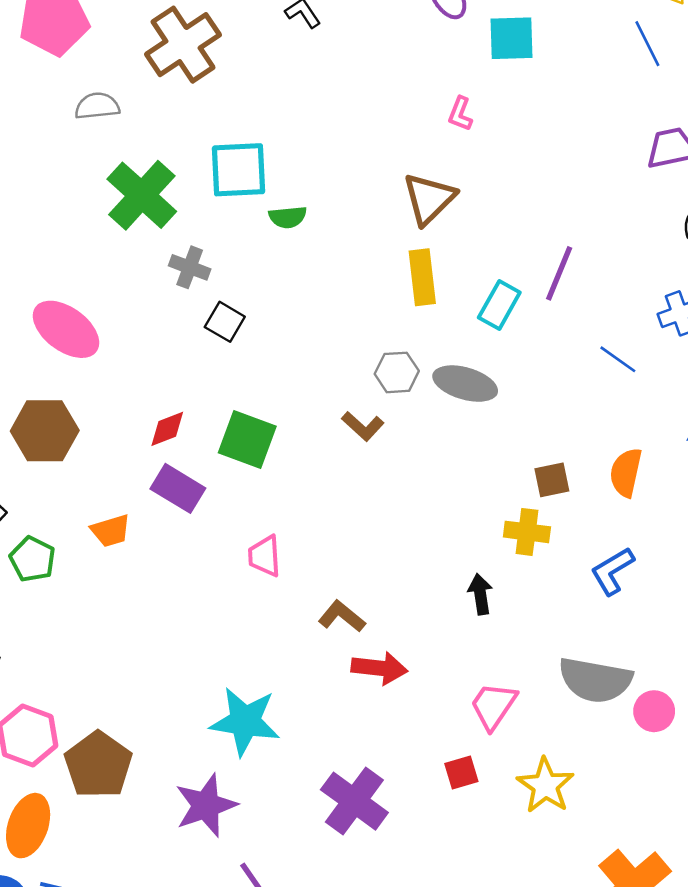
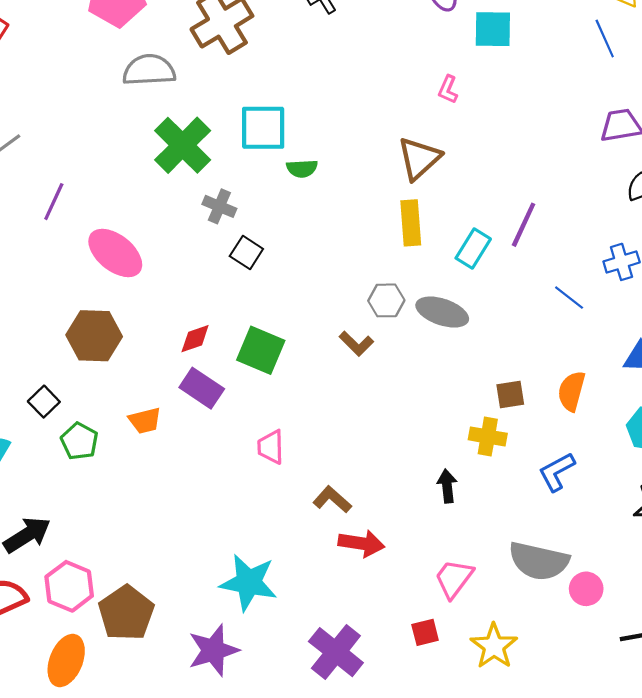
gray semicircle: (97, 106) -> (149, 70), size x1.4

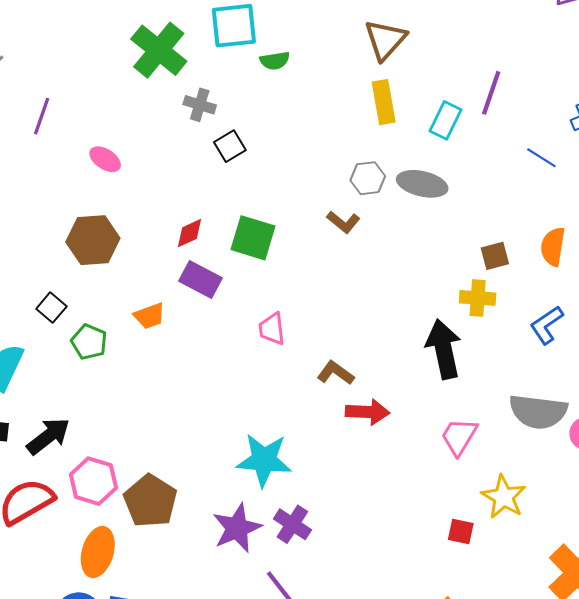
pink ellipse: (115, 253) -> (105, 159), size x0.6
black square: (246, 253) -> (230, 146), turned 32
black arrow: (447, 486) -> (444, 349), size x1.8
red square: (425, 632) -> (461, 531), moved, turned 32
purple cross: (336, 652) -> (292, 524), moved, size x0.7

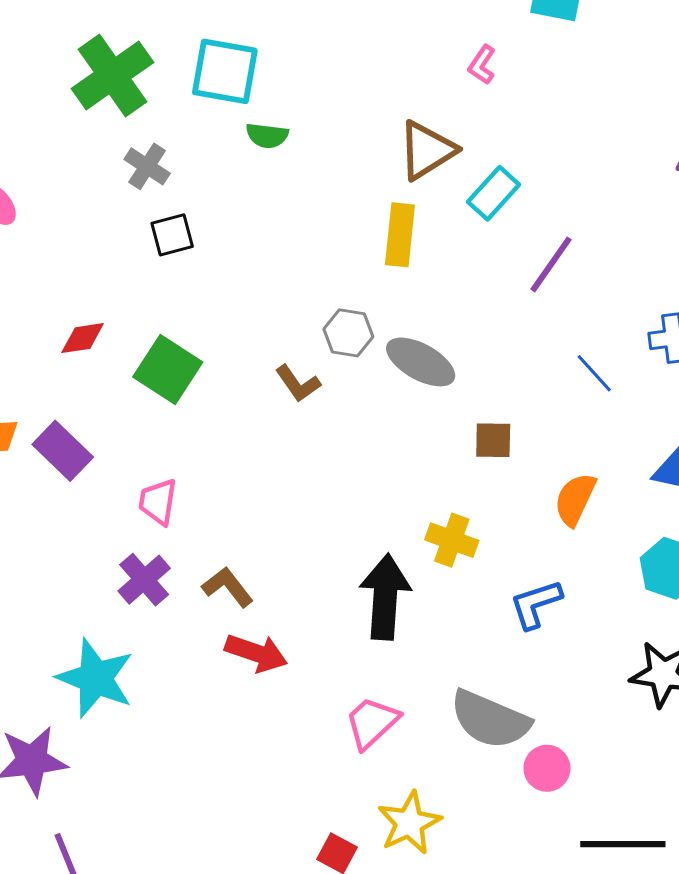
cyan rectangle: (445, 120) -> (494, 193), moved
brown square: (495, 256) -> (493, 440), moved
purple rectangle: (201, 280) -> (63, 451), moved
purple cross: (292, 524) -> (144, 580), moved

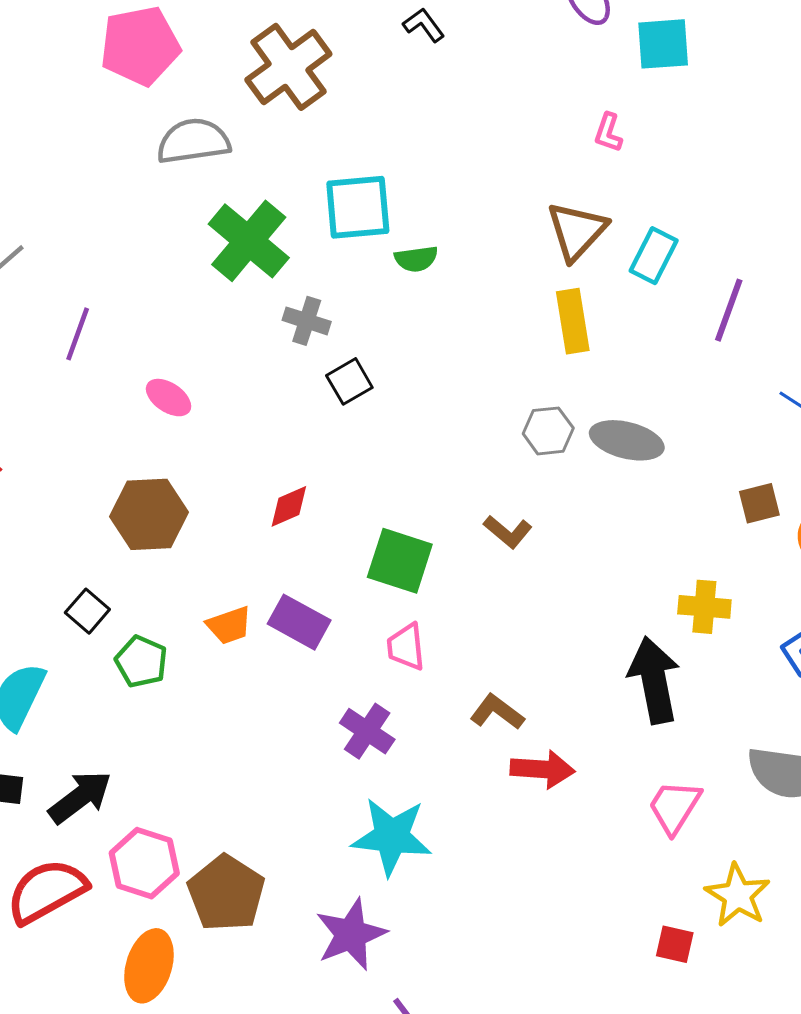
green square: (168, 370) -> (400, 561), moved
brown L-shape: (298, 383) -> (508, 532), moved
brown square: (493, 440) -> (759, 503), moved
purple cross: (144, 580) -> (367, 731), moved

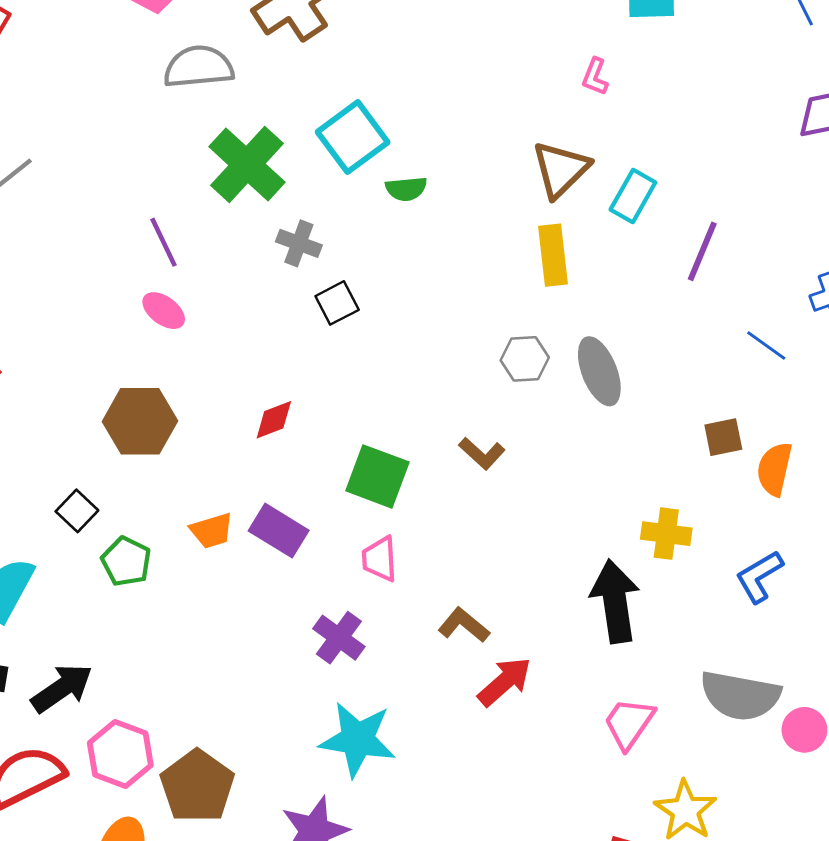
cyan square: (358, 207) -> (353, 137), turned -34
purple line: (78, 334) -> (164, 242), moved, turned -48
gray ellipse: (627, 440) -> (599, 371), turned 52
red arrow: (543, 769) -> (505, 682), turned -48

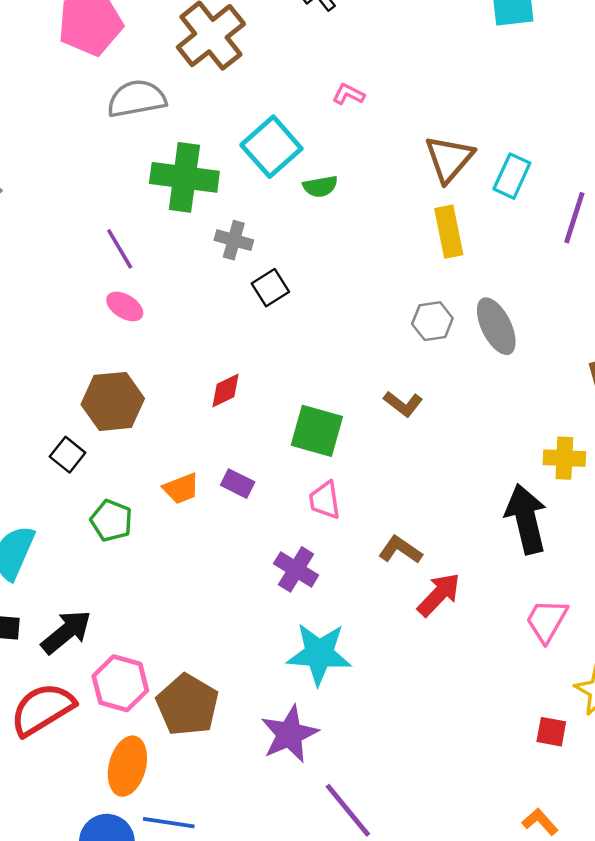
pink L-shape: (595, 77) -> (348, 94), moved, turned 100
green cross: (247, 164) -> (184, 177), turned -30
black square: (77, 511) -> (68, 455), moved
purple rectangle: (279, 531) -> (238, 484), size x0.7

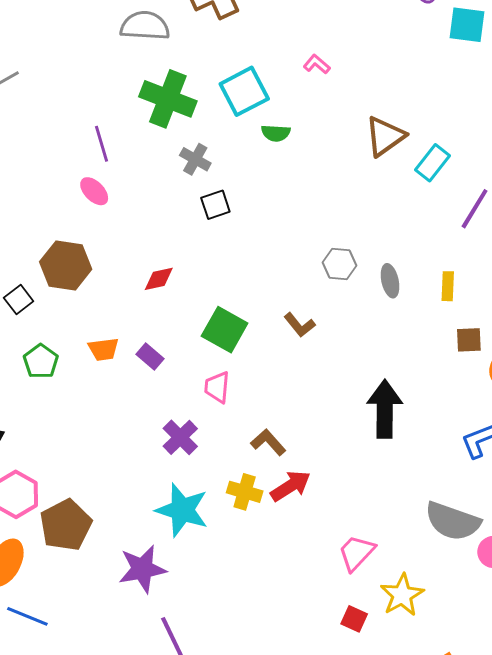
yellow rectangle: (449, 232) -> (448, 286), moved, size x0.7
gray ellipse: (496, 326) -> (390, 281), size x0.7
yellow cross: (564, 458) -> (245, 492), moved
black arrow: (526, 519) -> (385, 409), moved
pink trapezoid: (547, 621) -> (356, 553), moved

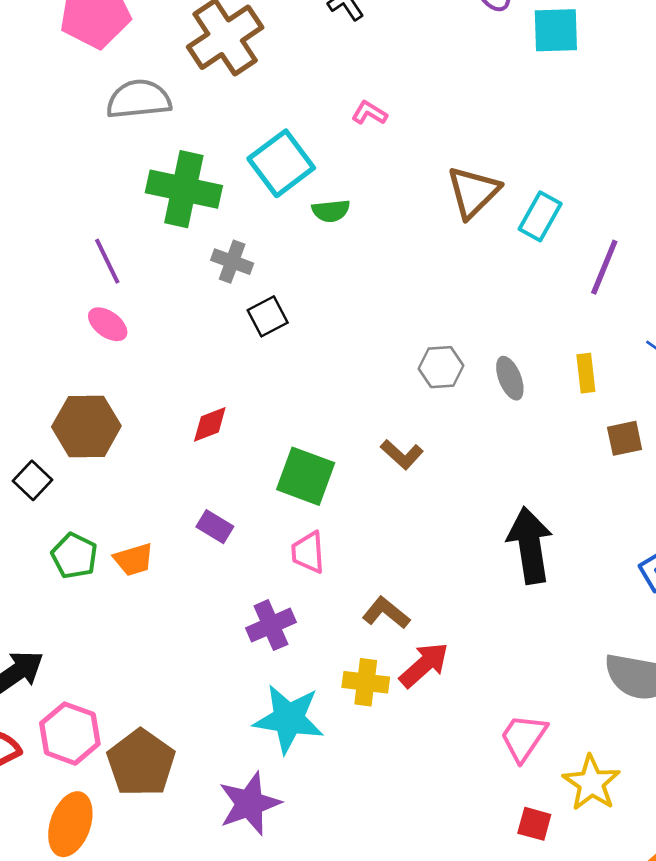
orange trapezoid: (104, 349) -> (134, 560), moved
purple cross: (180, 437) -> (271, 625), turned 30

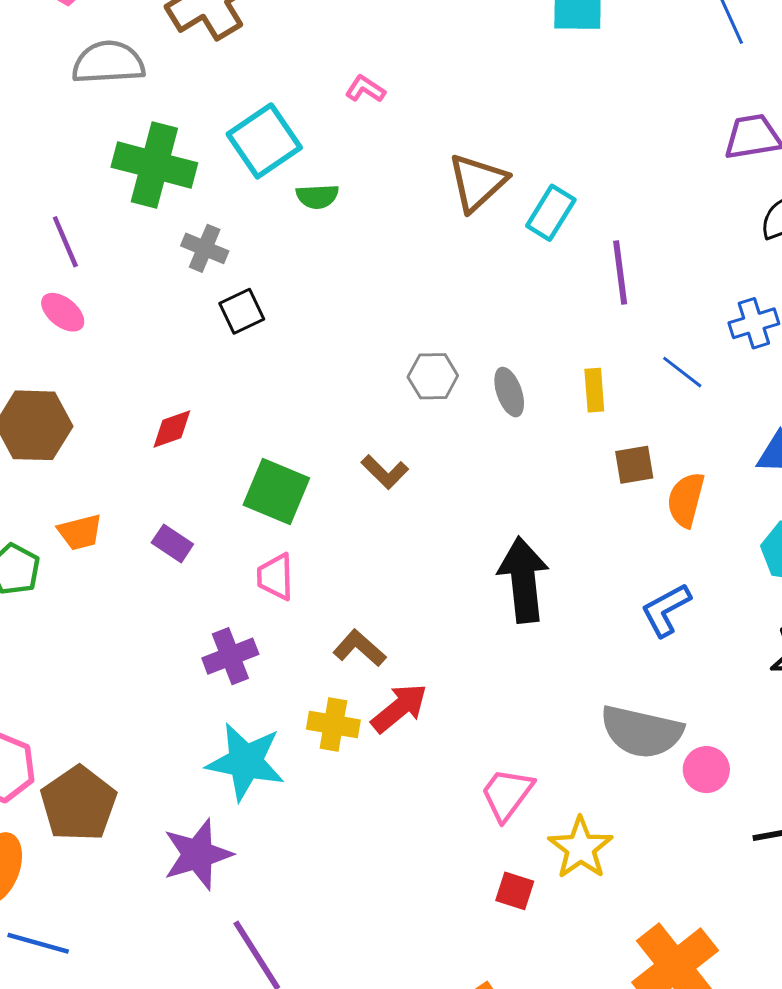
purple line: (604, 267) -> (620, 273), turned -32
orange trapezoid: (134, 560) -> (80, 532), moved

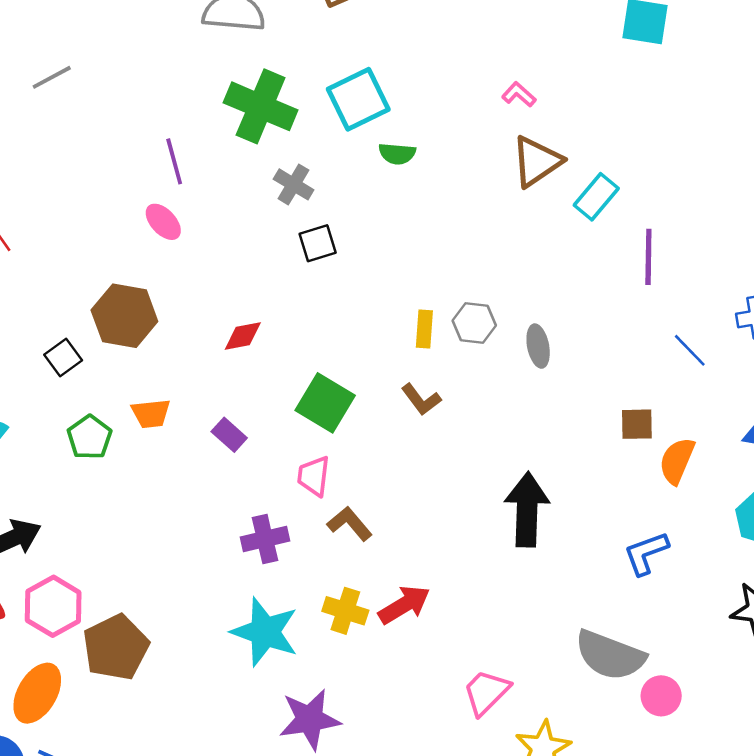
pink L-shape: (365, 89) -> (519, 94), moved
yellow rectangle: (594, 390) -> (424, 329), moved
brown L-shape: (359, 648) -> (350, 524), moved
purple star: (198, 854) -> (310, 719), moved

